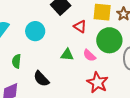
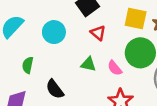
red triangle: (80, 26) -> (98, 33), moved

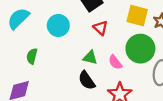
black semicircle: (55, 89) -> (87, 80), moved

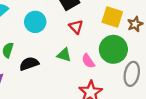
black semicircle: (87, 80) -> (29, 64), moved, turned 102

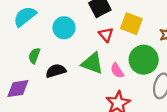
yellow square: (112, 17) -> (131, 24), moved
green triangle: (64, 55) -> (92, 63), size x1.5

